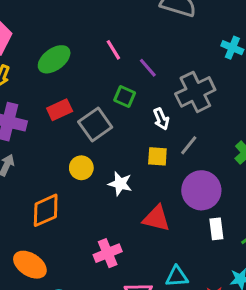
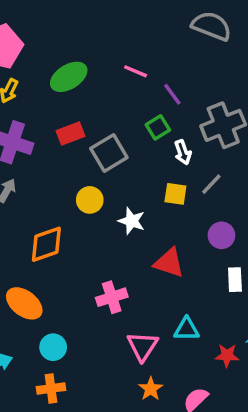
pink line: (113, 50) -> (136, 71), turned -40
green square: (125, 97) -> (158, 127), moved, turned 30
purple circle: (201, 190) -> (221, 235), size x0.6

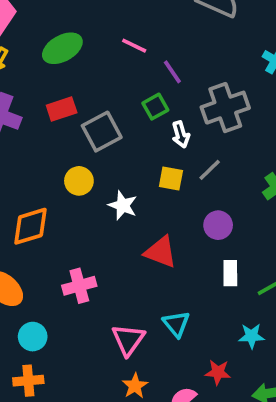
pink cross: (112, 297) -> (79, 286), moved
cyan triangle: (187, 329) -> (176, 324), turned 48
red star: (227, 355) -> (218, 372), moved

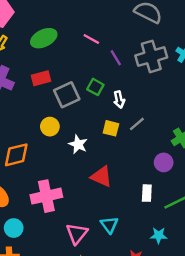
green square: (155, 107) -> (95, 87), moved, turned -35
gray cross: (225, 108) -> (151, 56), moved
purple circle: (218, 225) -> (164, 162), moved
pink cross: (79, 286) -> (46, 196), size x1.4

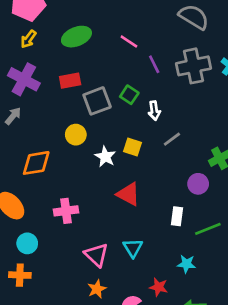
yellow square: (111, 128) -> (133, 147), moved
pink cross: (46, 196) -> (66, 211), size x0.7
pink triangle: (77, 234) -> (96, 255), turned -30

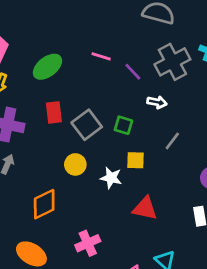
red rectangle: (70, 81) -> (54, 112), turned -70
green square: (129, 95) -> (123, 125), moved
white arrow: (154, 111) -> (157, 102), moved, turned -54

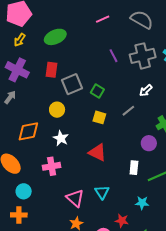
pink line: (101, 56) -> (103, 19), moved, turned -56
white arrow: (157, 102) -> (146, 91), moved, turned 112
white star: (111, 178) -> (61, 138), moved

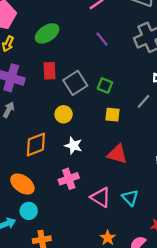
purple line: (113, 56) -> (102, 39), moved
cyan circle: (24, 191) -> (29, 211), moved
pink triangle: (75, 198) -> (101, 197), moved

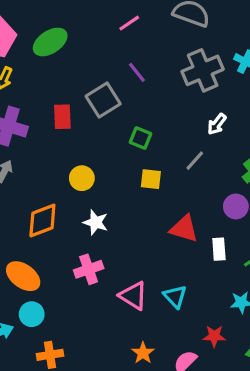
green ellipse: (47, 33) -> (50, 42), moved
gray square: (75, 83) -> (103, 100), moved
red triangle: (117, 154) -> (184, 229), moved

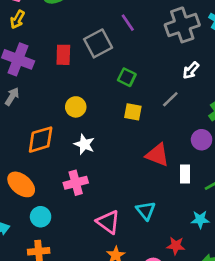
pink triangle: (133, 296) -> (108, 222), moved
cyan circle: (32, 314) -> (41, 217), moved

